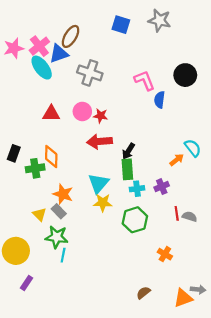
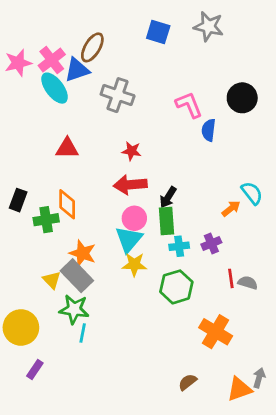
pink circle: (82, 111) -> (134, 218), moved
gray rectangle: (59, 211) -> (77, 276), size x1.6
orange cross: (165, 254) -> (216, 332), size x1.6
gray arrow: (198, 289) -> (259, 378), turned -80

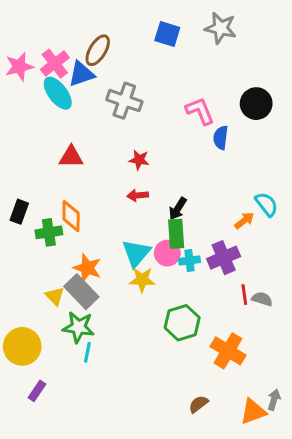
red arrow: (130, 185) -> (138, 195), size x0.6
pink circle: (134, 218) -> (167, 253), moved
purple cross: (211, 243) -> (224, 258), size x1.5
green hexagon: (176, 287) -> (182, 323), moved

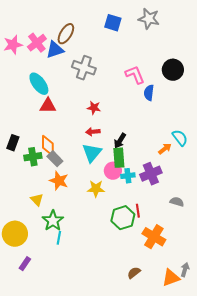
cyan ellipse: (58, 93) -> (39, 84), moved
cyan triangle: (136, 253) -> (92, 153), moved
gray rectangle: (81, 292) -> (55, 159), moved, size x0.7
red line: (244, 295) -> (138, 211), moved
green star: (78, 327) -> (53, 221), turned 30

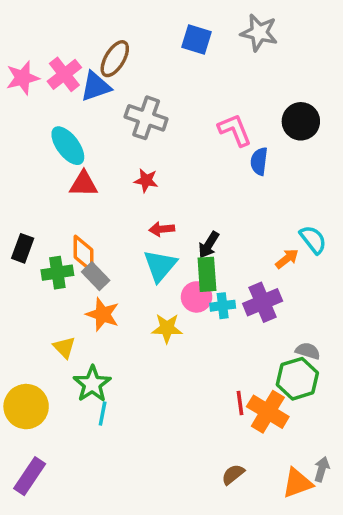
red star: (94, 108) -> (146, 180), moved
red line: (138, 211) -> (240, 403), moved
green hexagon: (123, 218) -> (297, 379), moved
purple rectangle: (25, 264) -> (30, 476), moved, size x1.5

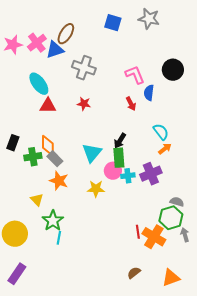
red arrow: (162, 229) -> (131, 104), moved, turned -112
cyan semicircle: (313, 240) -> (161, 132), moved
gray arrow: (322, 469) -> (185, 235), moved, turned -32

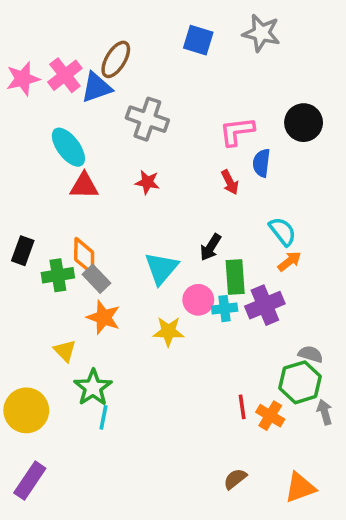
pink L-shape: (135, 75) -> (237, 131), turned -75
green rectangle: (119, 158) -> (235, 277), moved
orange cross: (154, 237) -> (270, 416), size x0.7

